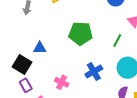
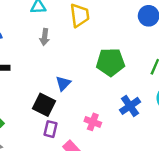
blue triangle: (40, 48) -> (63, 83), turned -40
purple rectangle: (26, 85) -> (50, 129), turned 48

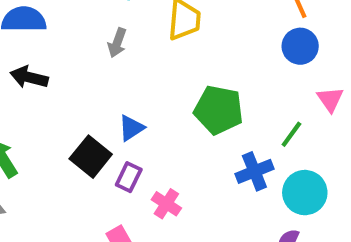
blue cross: (130, 106) -> (254, 171), moved
purple rectangle: (50, 129) -> (129, 177), moved

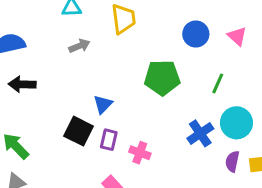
gray arrow: (117, 43) -> (79, 46), turned -120
blue circle: (300, 46) -> (196, 34), moved
pink triangle: (330, 99) -> (237, 36), moved
blue cross: (254, 171) -> (200, 133), moved

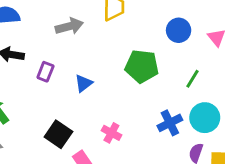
gray arrow: (79, 46) -> (69, 26), size x1.4
black square: (78, 131) -> (58, 134), moved
purple rectangle: (109, 140) -> (45, 72), moved

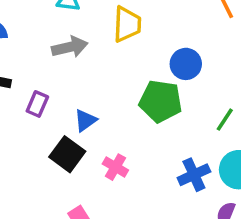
blue circle: (179, 30) -> (186, 64), moved
pink cross: (111, 133) -> (115, 167), moved
black square: (58, 134) -> (67, 154), moved

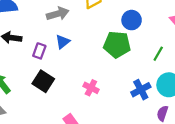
blue triangle: (85, 120) -> (63, 42), moved
black square: (67, 154) -> (43, 81), moved

